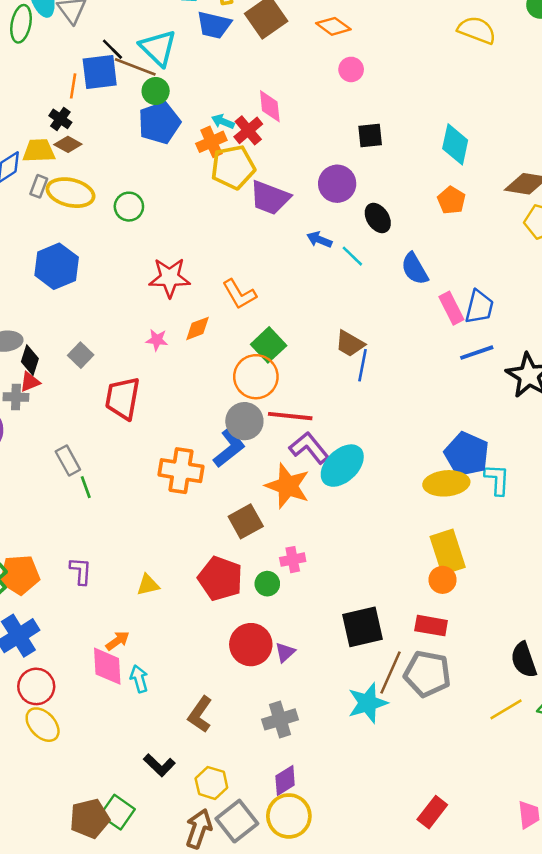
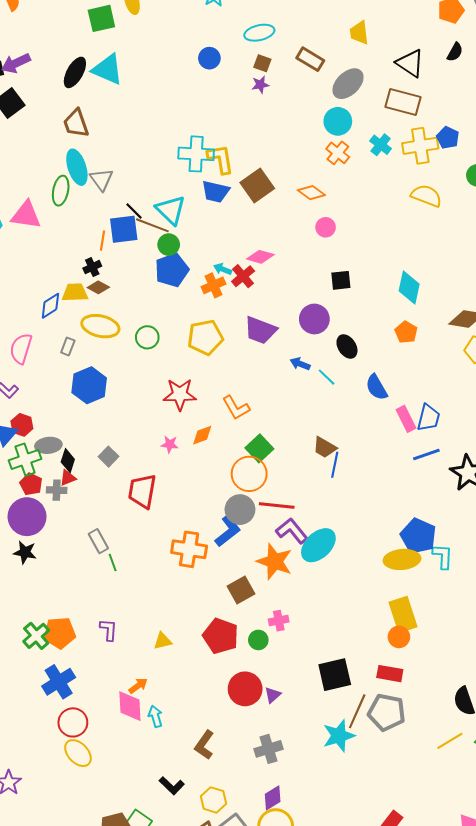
pink diamond: (270, 106) -> (260, 257), turned -68
black cross: (60, 119) -> (92, 267), turned 30
yellow pentagon: (233, 167) -> (205, 337), moved
gray rectangle: (39, 186) -> (68, 347), moved

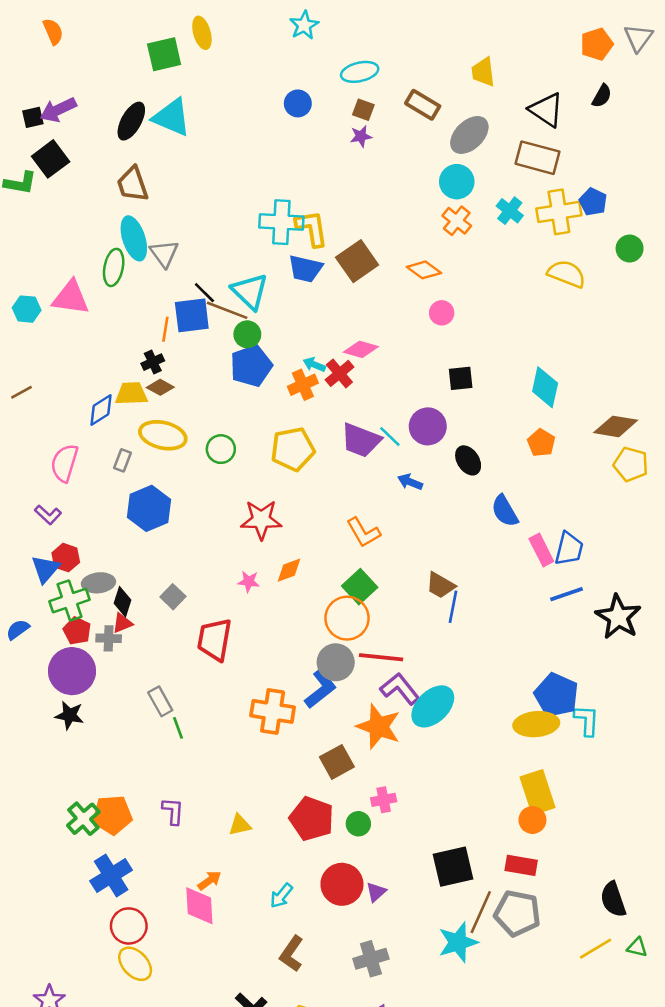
cyan line: (327, 377) -> (390, 436), moved
orange L-shape: (236, 408) -> (363, 532), moved
cyan arrow: (155, 716) -> (281, 896), moved, turned -125

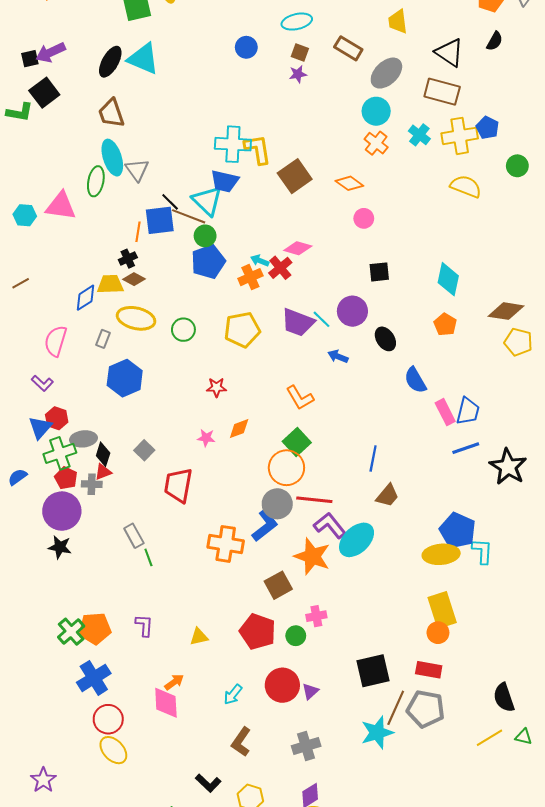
blue trapezoid: (305, 269) -> (225, 181), moved
red star: (261, 520) -> (216, 387), size x0.6
brown trapezoid: (440, 585) -> (387, 496), moved, turned -80

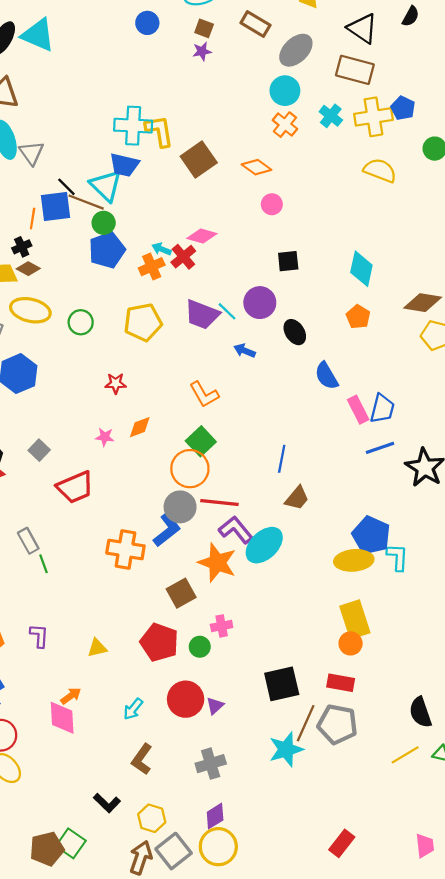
red trapezoid: (178, 485) -> (75, 487), turned -123

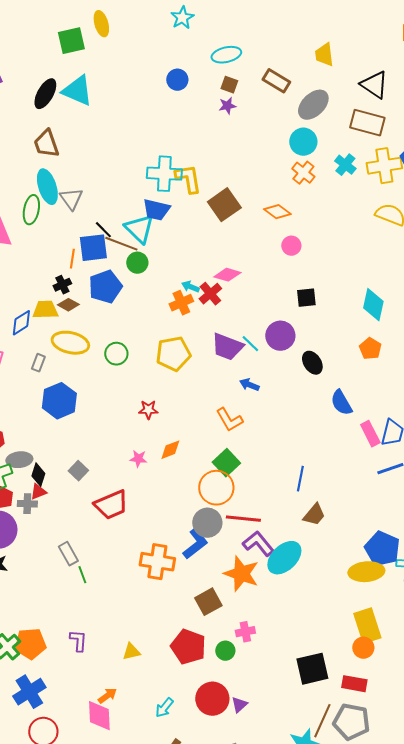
blue pentagon: (107, 250) -> (105, 287), moved
blue arrow: (245, 351) -> (249, 385), moved
black square: (282, 684) -> (312, 669), moved

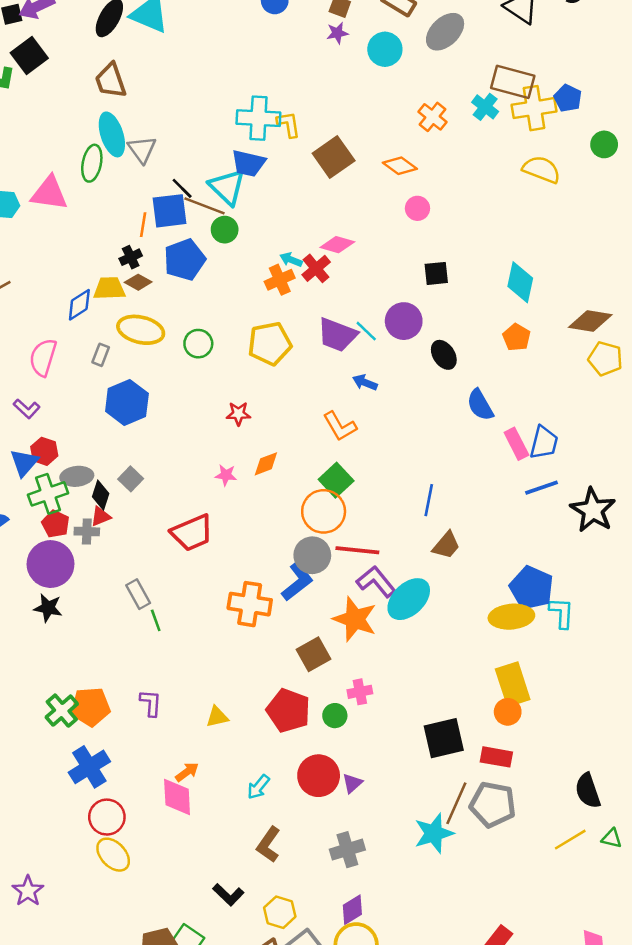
brown rectangle: (367, 123) -> (513, 82), moved
cyan circle: (303, 142) -> (385, 49), moved
yellow L-shape: (188, 179) -> (288, 124), size x0.7
gray square: (78, 471) -> (131, 479), moved

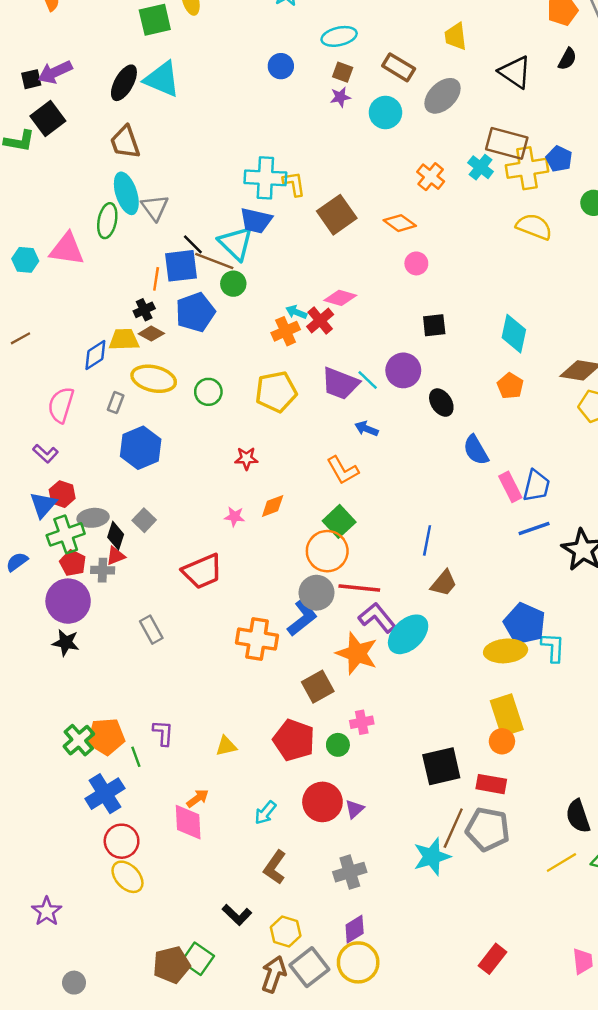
green line: (156, 620) -> (136, 757), moved

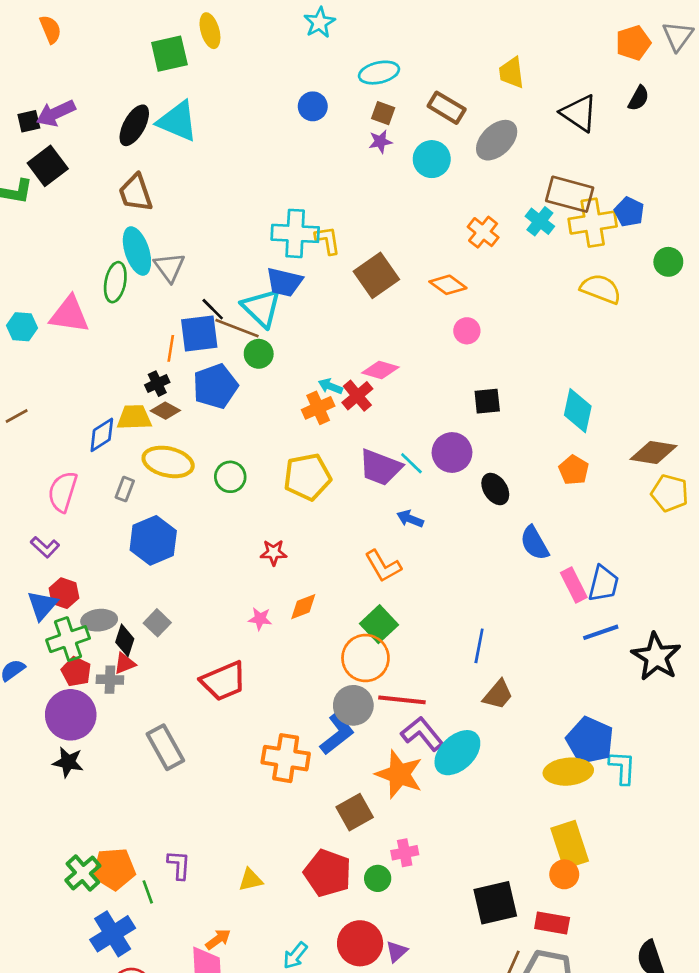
gray rectangle: (151, 630) -> (165, 747), size x1.4

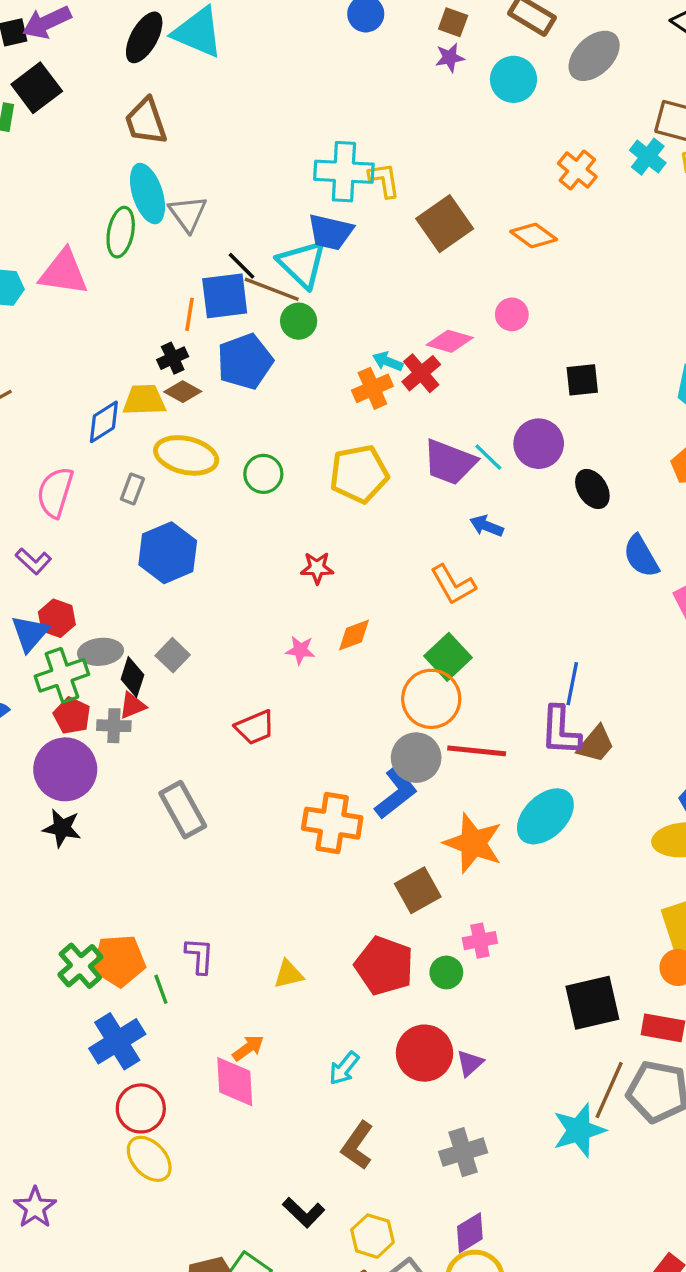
pink circle: (467, 331) -> (512, 314), moved
red trapezoid: (223, 681) -> (255, 727), size x0.7
purple L-shape: (422, 734) -> (560, 731), moved, turned -138

